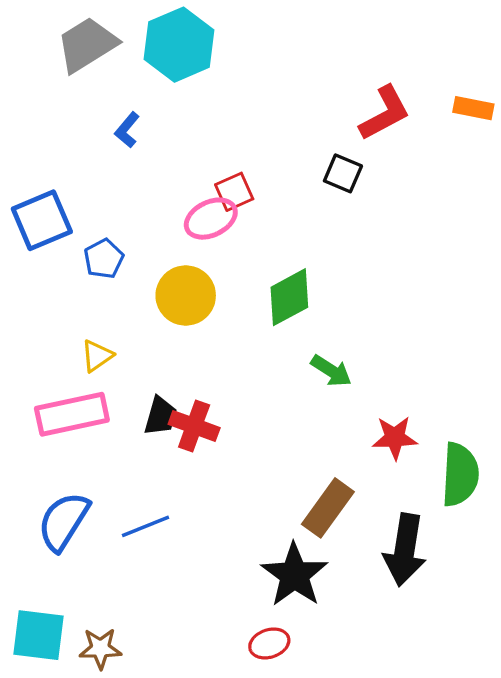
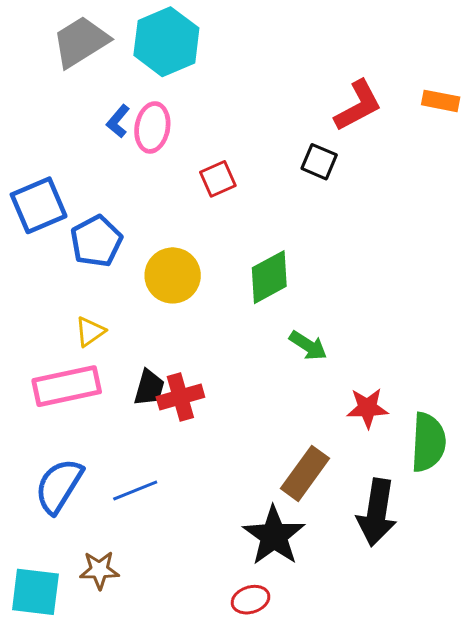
pink ellipse: (211, 219) -> (152, 127), moved, turned -54
blue pentagon: (104, 259) -> (96, 241), size x1.4
red cross: (194, 426) -> (180, 397), turned -36
brown star: (100, 648) -> (99, 570), moved

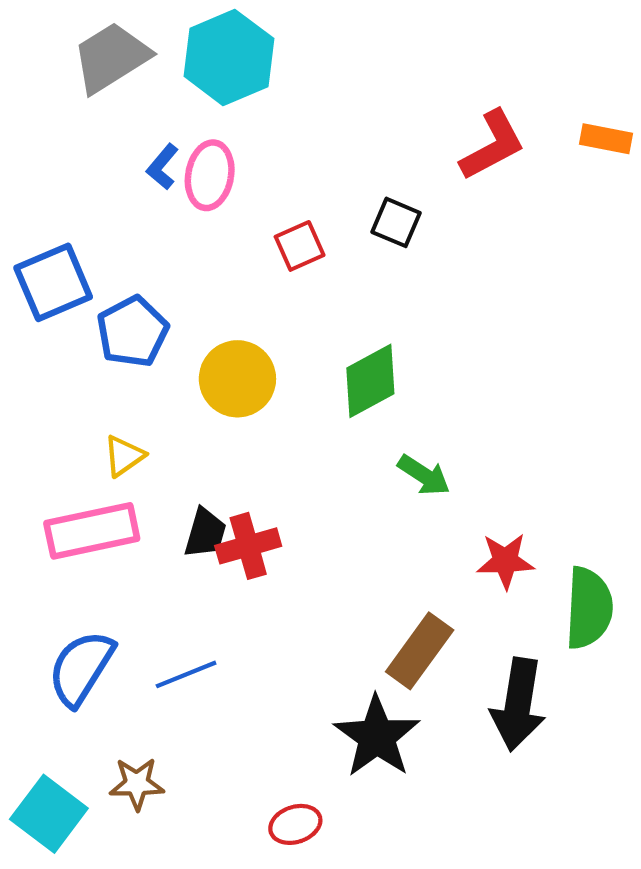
black square: (319, 162) -> (396, 222), moved
cyan square: (35, 592) -> (49, 814), turned 30
red ellipse: (251, 600) -> (295, 824), moved

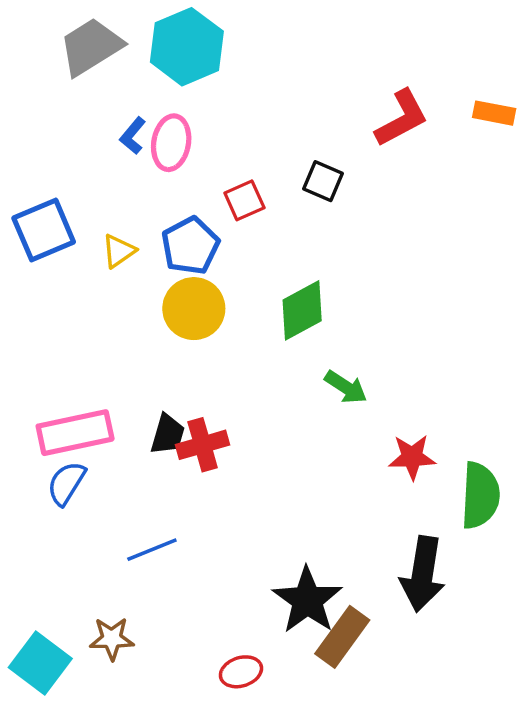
blue pentagon: (132, 332) -> (190, 246), moved
yellow triangle: (124, 456) -> (119, 251), moved
brown rectangle: (420, 651) -> (342, 637), moved
blue semicircle: (81, 668) -> (66, 483), moved, size x0.7

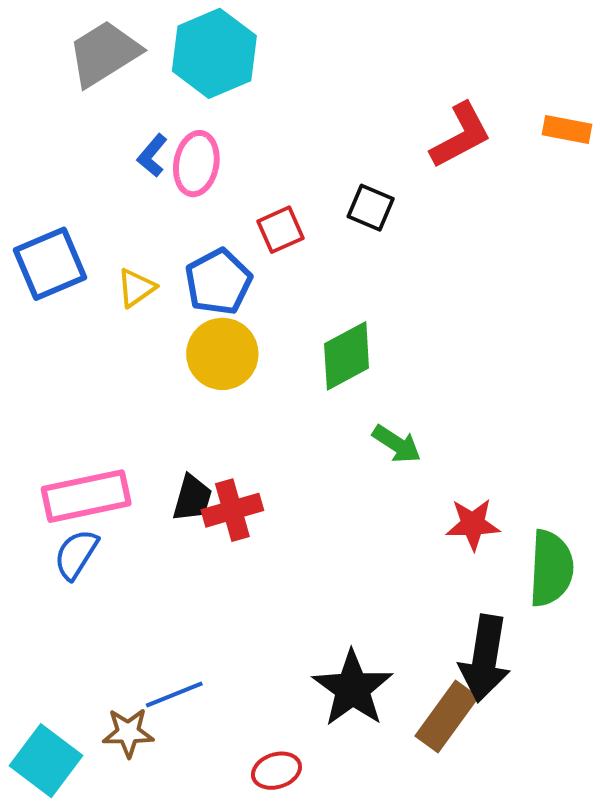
blue line: (152, 550) -> (174, 695), moved
brown rectangle: (342, 637) -> (447, 717), moved

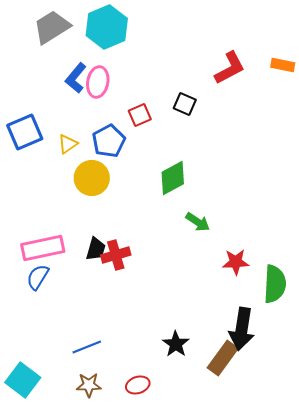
blue L-shape: (152, 156) -> (76, 78), size x1.4
yellow circle: (222, 354) -> (92, 178), moved
black star: (353, 689) -> (176, 344), size x0.7
brown star: (128, 733) -> (89, 385), moved

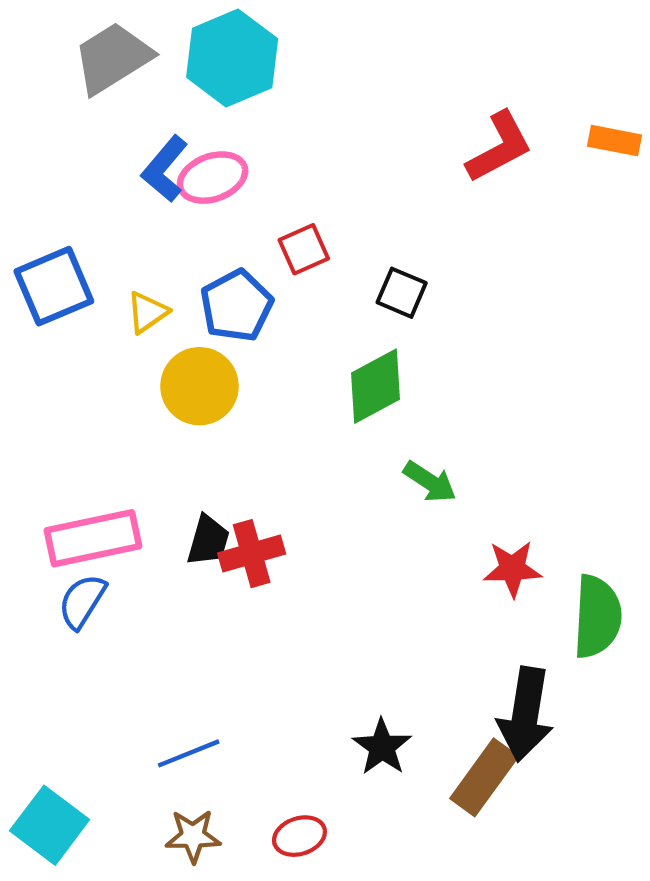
pink ellipse: (98, 82) -> (213, 178), turned 60
black square: (185, 104) -> (402, 293), moved

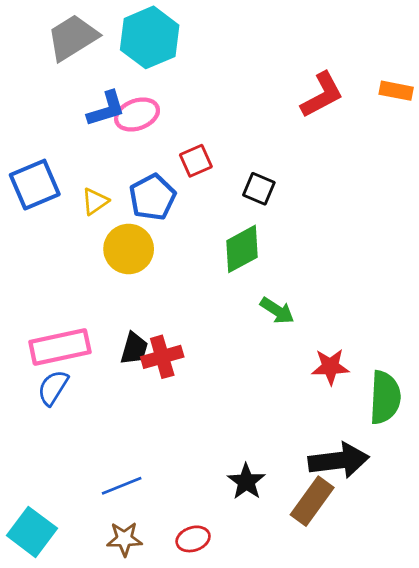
blue L-shape: (165, 169) -> (106, 109), turned -147
black arrow: (525, 714) -> (339, 461), turned -106

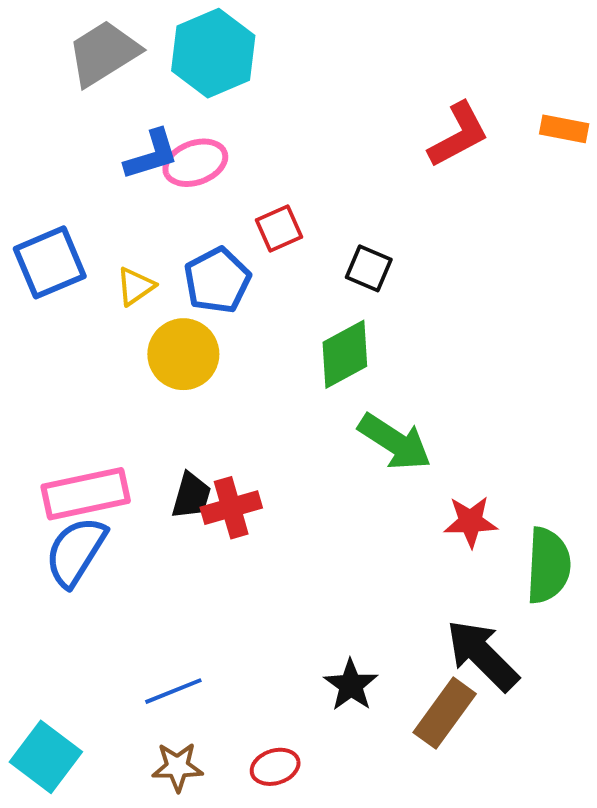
green arrow: (277, 311) -> (395, 442), size x1.5
blue semicircle: (53, 388) -> (76, 552), size x1.4
black arrow: (339, 461) -> (482, 655), turned -128

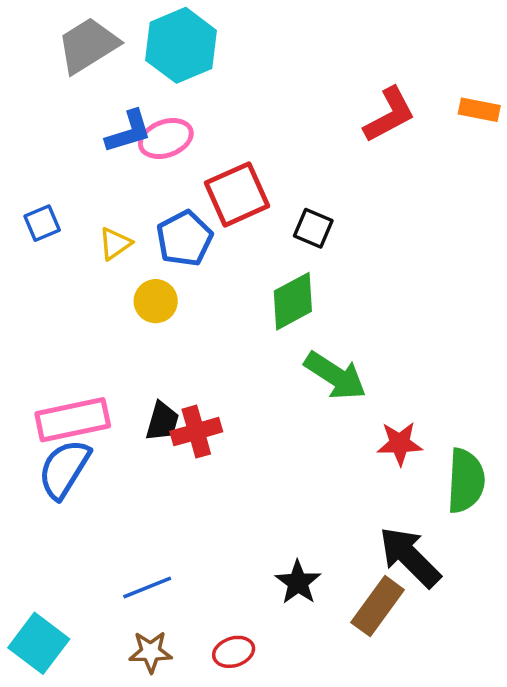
red square: (279, 229) -> (237, 194), size x1.6
blue square: (50, 262) -> (42, 223), size x0.6
yellow circle: (183, 354) -> (156, 301), size x0.7

